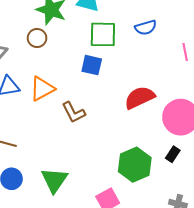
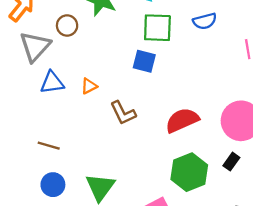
brown circle: (37, 38) -> (67, 26), moved
orange triangle: (42, 89) -> (89, 86), size x0.6
red semicircle: (140, 98) -> (182, 120), moved

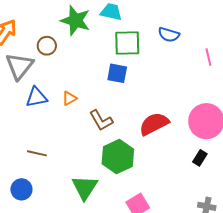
blue semicircle: (205, 21) -> (169, 35), turned 35
green hexagon: (189, 172) -> (118, 157), moved
blue circle: (53, 185) -> (21, 189), moved

